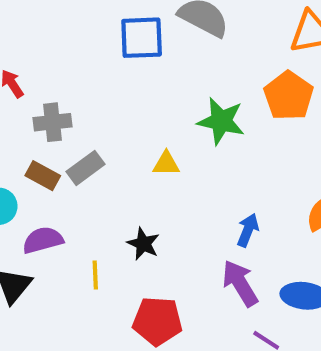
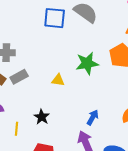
green star: (221, 121) -> (87, 63), turned -30

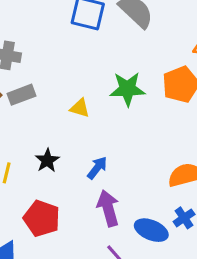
blue arrow: (93, 117) -> (97, 168), moved

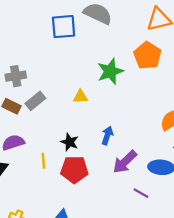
purple arrow: (108, 208) -> (125, 162), turned -100
red pentagon: (42, 218) -> (74, 169), moved

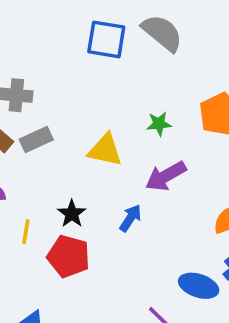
green star: (110, 71) -> (159, 124), size x0.6
yellow triangle: (80, 97) -> (105, 150), size x1.5
purple arrow: (125, 162) -> (166, 176), moved

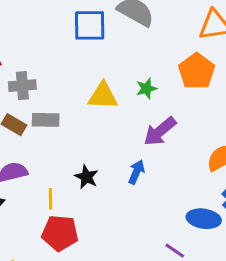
gray rectangle: (36, 140) -> (46, 120), turned 36
yellow triangle: (105, 150) -> (103, 96), moved
red pentagon: (69, 256) -> (60, 233), moved

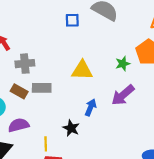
blue square: (90, 25) -> (72, 20), size x0.6
green star: (146, 88) -> (123, 64), moved
blue arrow: (136, 172) -> (91, 107), moved

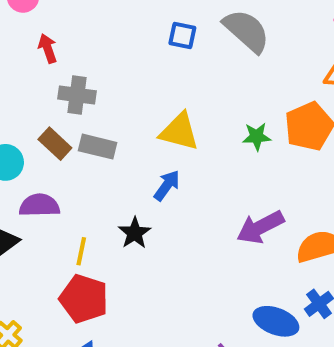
purple arrow: (123, 95) -> (260, 227), moved
blue arrow: (91, 107) -> (167, 185), moved

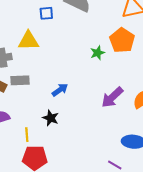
yellow triangle: (179, 132) -> (28, 41), moved
blue arrow: (167, 185) -> (60, 90), turned 35

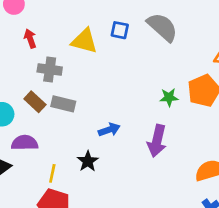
yellow triangle: (28, 41) -> (84, 41), moved
purple arrow: (112, 97) -> (157, 141), moved, turned -50

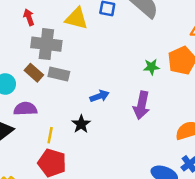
gray cross: (50, 70) -> (46, 44), size x1.4

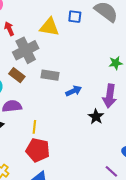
gray cross: (46, 44) -> (26, 50), turned -30
gray rectangle: (59, 74) -> (50, 75), moved
black star: (81, 124) -> (96, 117), moved

